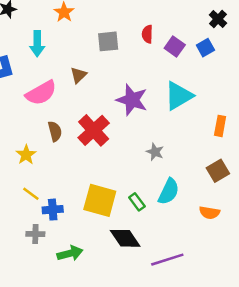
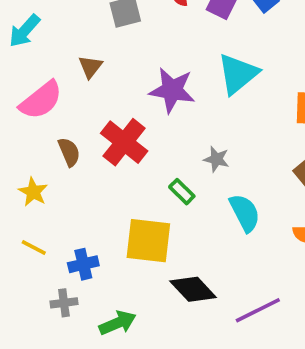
cyan arrow: (37, 44) -> (24, 31), turned 50
cyan semicircle: (169, 191) -> (245, 213), turned -44
yellow line: (31, 194) -> (34, 248), moved
green rectangle: (137, 202) -> (182, 192), moved

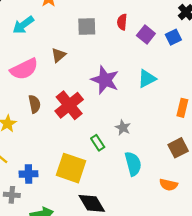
cyan triangle: (238, 74) -> (147, 79), size x0.7

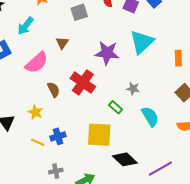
cyan triangle: (147, 79) -> (142, 42), size x1.5
blue cross: (29, 174) -> (58, 136), moved

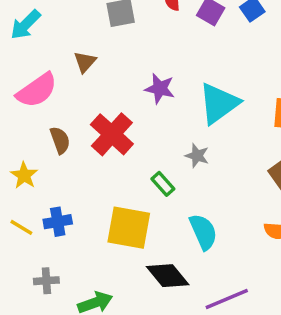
cyan triangle: (142, 42) -> (219, 103), moved
purple star: (107, 53) -> (160, 89), size x0.7
cyan semicircle: (150, 117) -> (203, 232), moved

